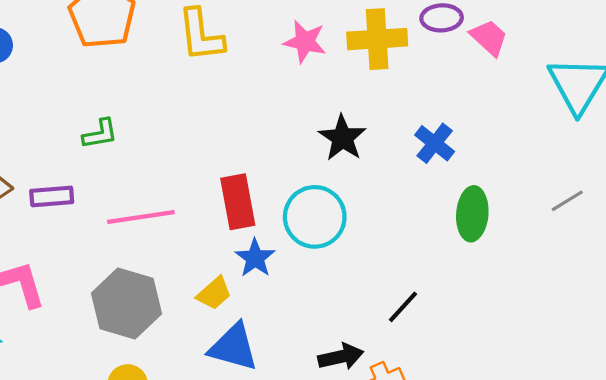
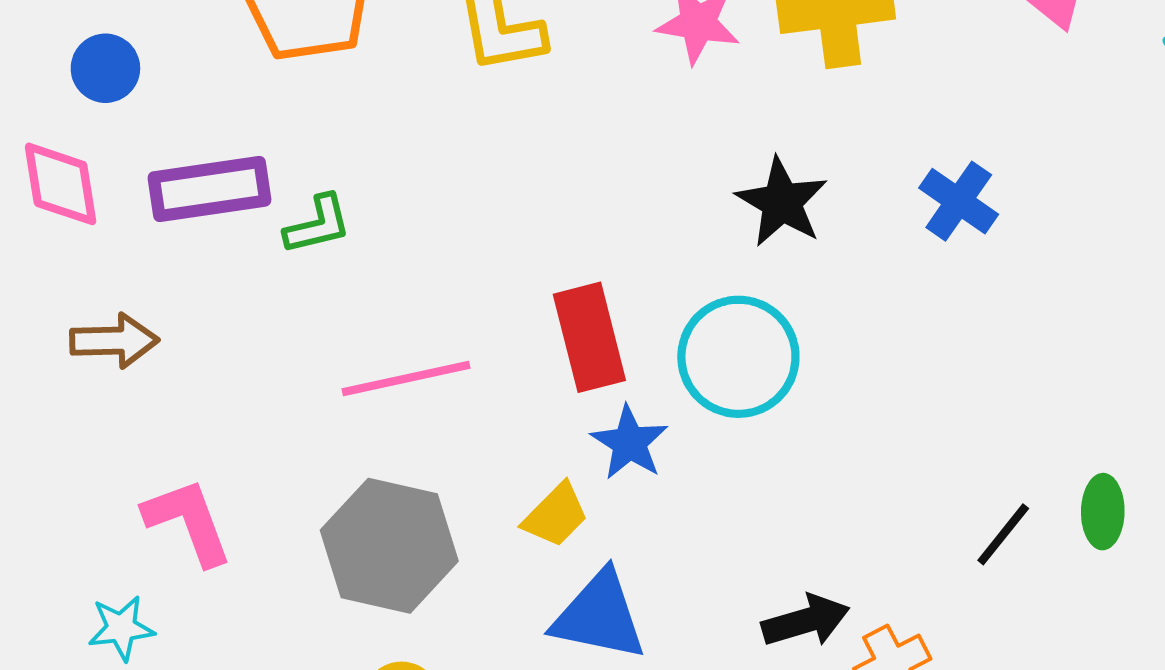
purple rectangle: (52, 196) -> (210, 189), moved, size x1.4
green ellipse: (472, 214) -> (1103, 512), moved, size x0.7
black line: (403, 307) -> (1003, 534), moved

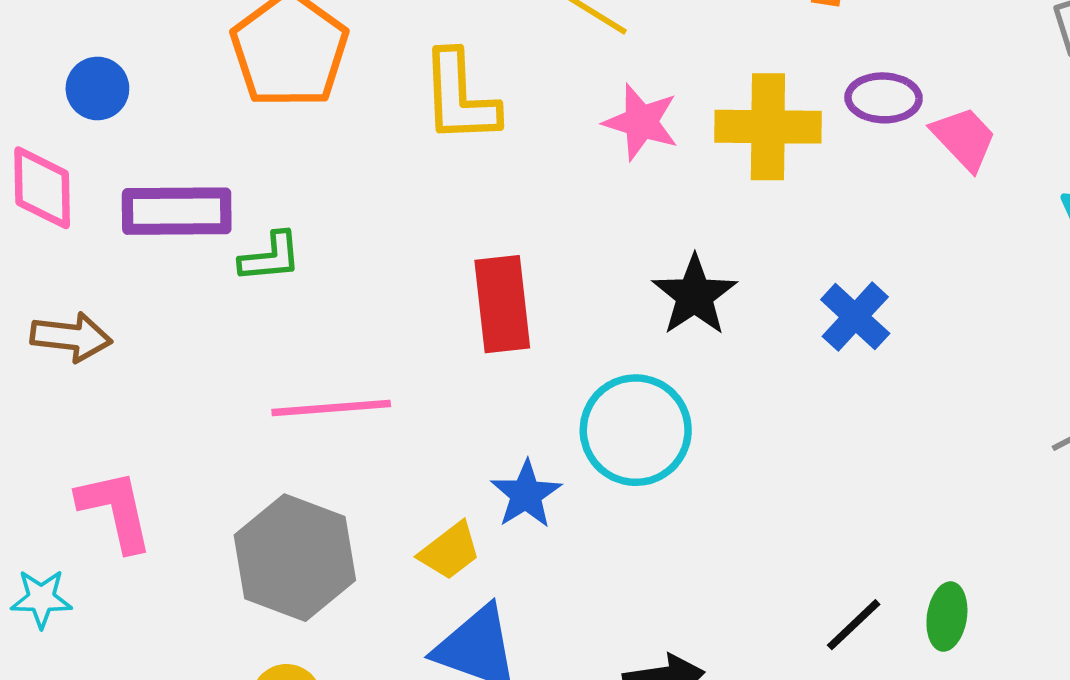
red rectangle: (589, 337) -> (502, 304), moved

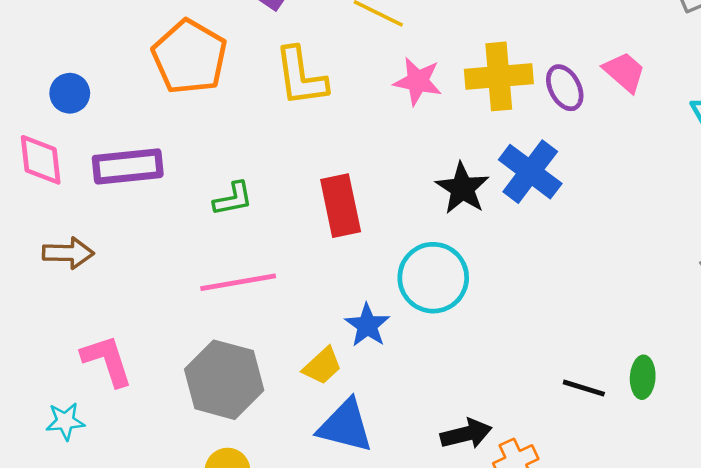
purple ellipse: (884, 98) -> (565, 88), moved, turned 66
green L-shape: (270, 257) -> (233, 199), moved
blue cross: (855, 317) -> (530, 172), moved, size x1.4
black line: (854, 625) -> (584, 388), turned 66

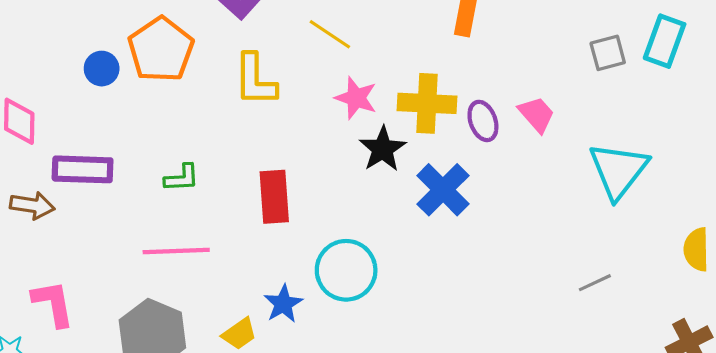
blue circle: (70, 93) -> (102, 69), moved
purple rectangle: (128, 166) -> (83, 169), moved
black star: (462, 188) -> (383, 149), moved

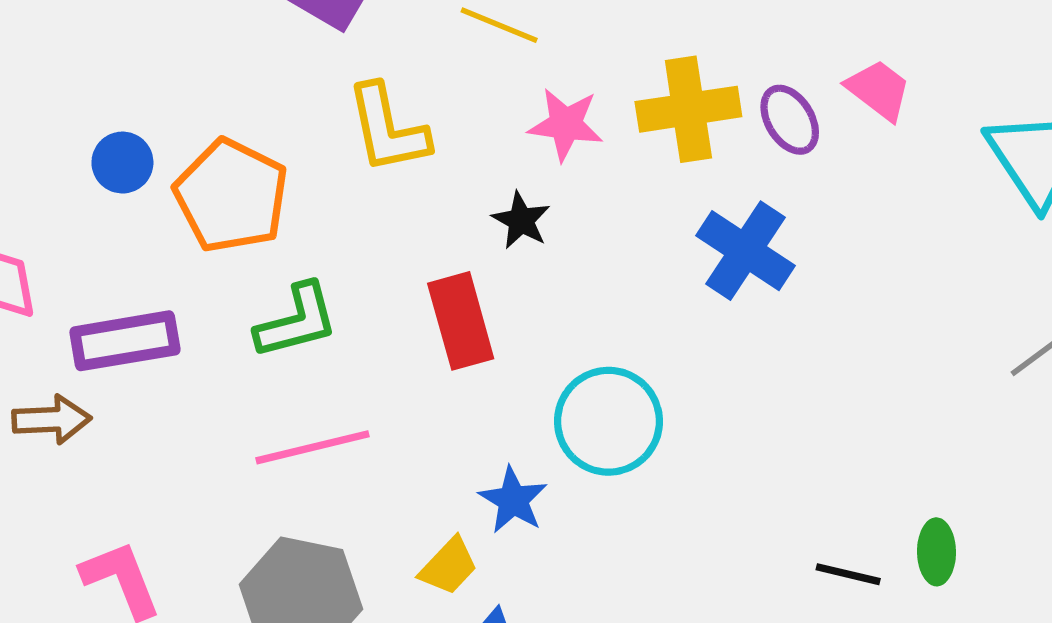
orange pentagon: (161, 50) -> (231, 196), moved
black star: (383, 149) -> (521, 220), moved, size x0.7
green L-shape: (182, 178) -> (297, 321), size x1.4

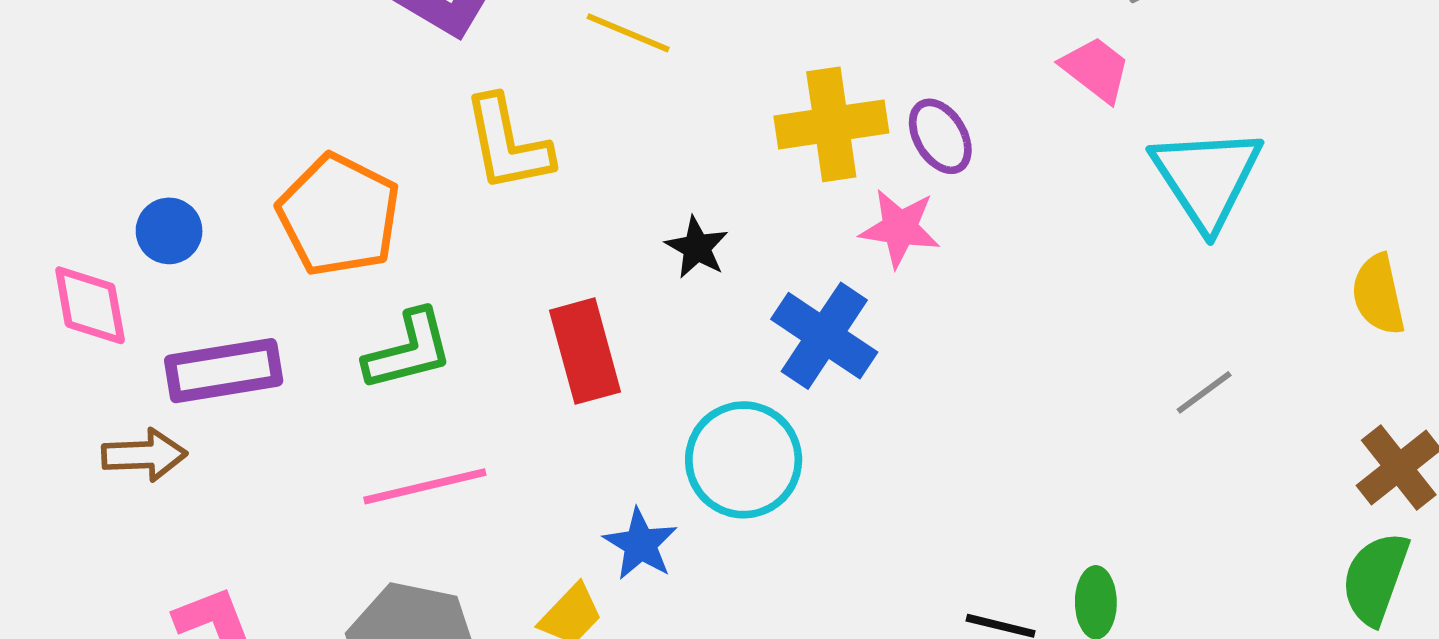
pink trapezoid: (879, 90) -> (1096, 69), moved
pink star: (566, 124) -> (900, 228), moved
blue circle: (122, 163) -> (169, 231), moved
black star: (521, 220) -> (697, 248), moved
blue cross: (745, 251) -> (824, 336), moved

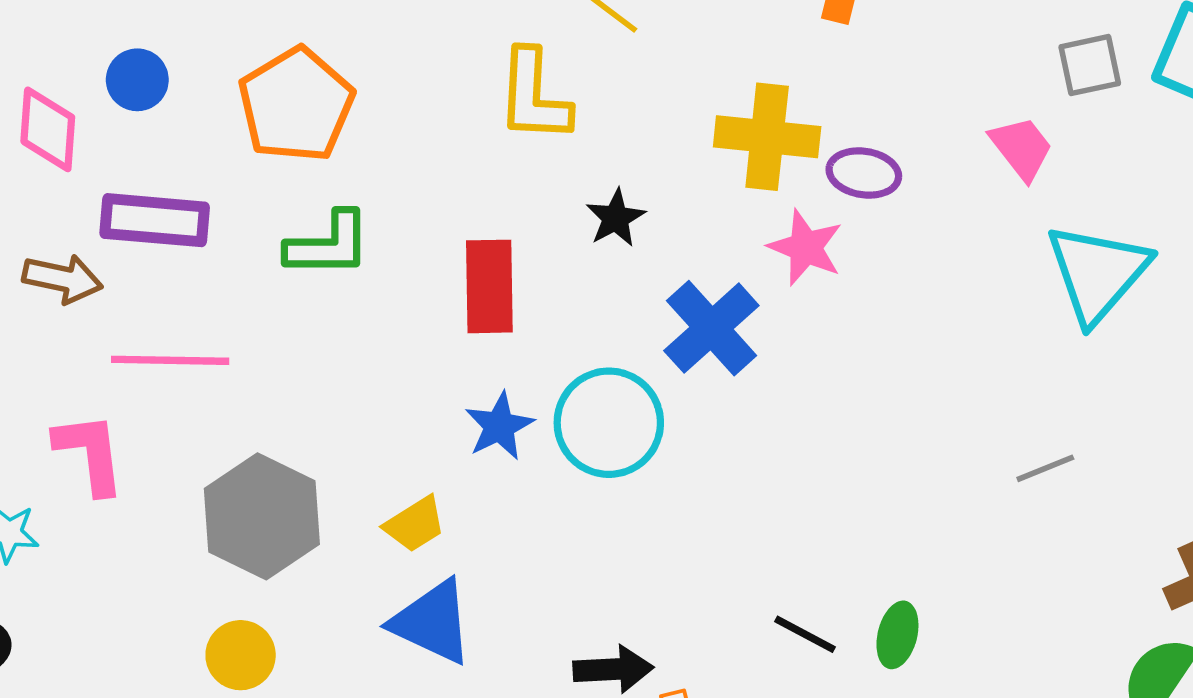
purple ellipse: (940, 136) -> (864, 173), turned -64
yellow L-shape: (507, 144) -> (534, 96), moved
pink line: (425, 486) -> (170, 360), moved
blue star: (640, 544) -> (499, 426), moved

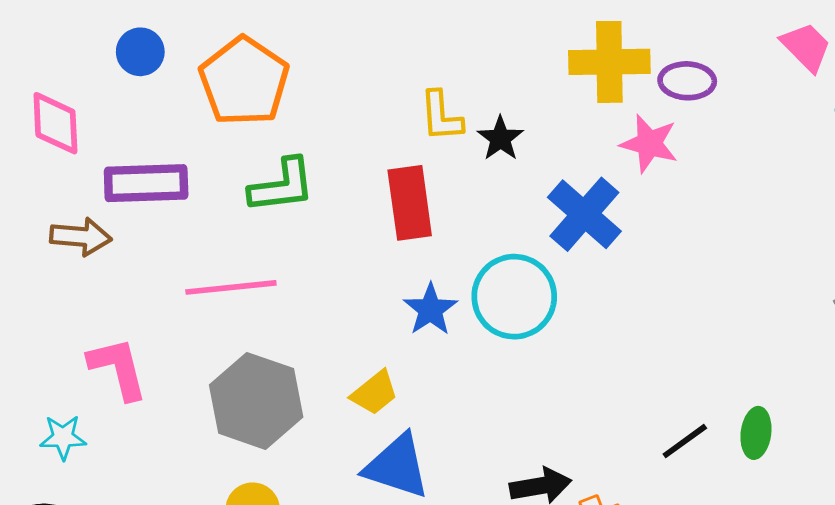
blue circle: (137, 80) -> (140, 52), moved
yellow L-shape: (534, 96) -> (441, 116), moved, size x0.7
pink line: (170, 360) -> (231, 287), moved
black line: (805, 634) -> (685, 441), turned -57

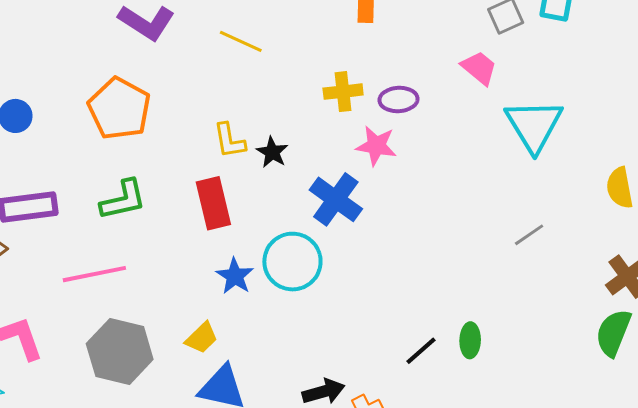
yellow cross: (609, 62) -> (343, 92), size x0.7
orange pentagon: (244, 81) -> (119, 109), moved

